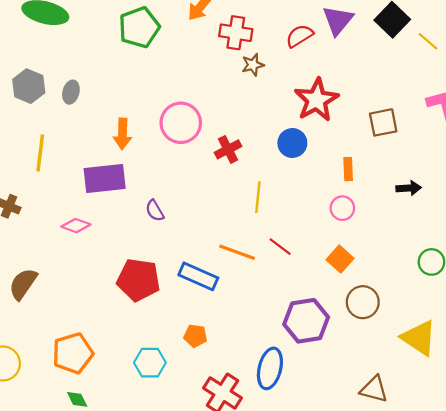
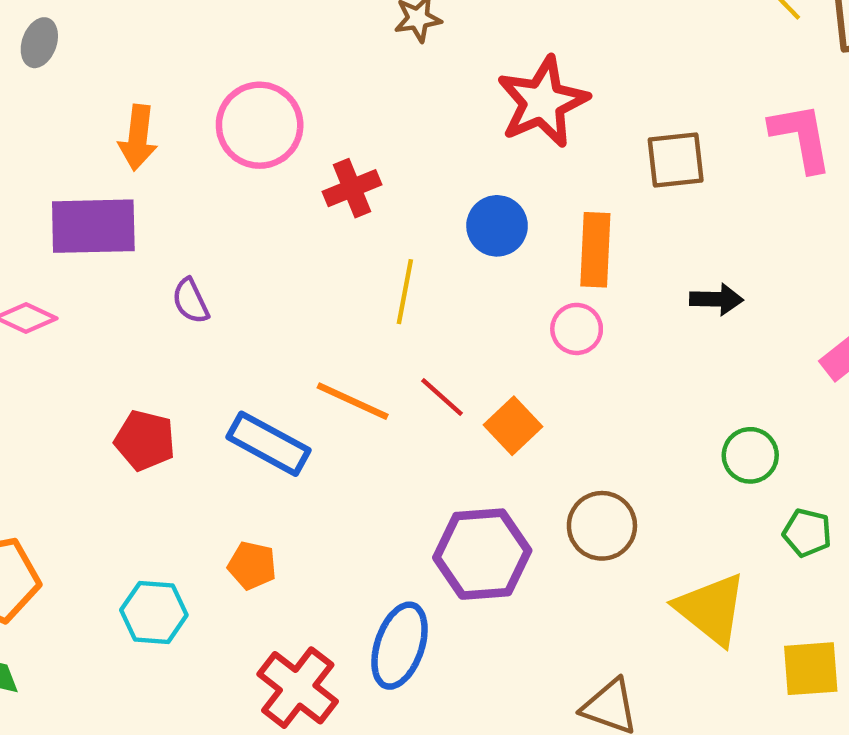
blue circle: (292, 143) -> (497, 226), moved
orange rectangle: (348, 169) -> (595, 250), size x1.5
orange square: (340, 259) -> (513, 426), moved
red pentagon: (138, 280) -> (145, 440), size x0.7

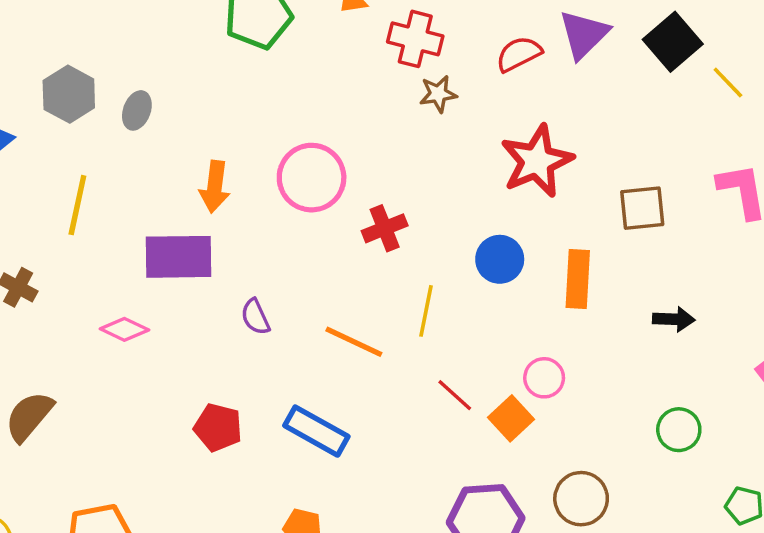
pink circle: (577, 329) -> (544, 378), moved
orange line: (353, 401) -> (354, 342), moved
green circle: (750, 455) -> (679, 430), moved

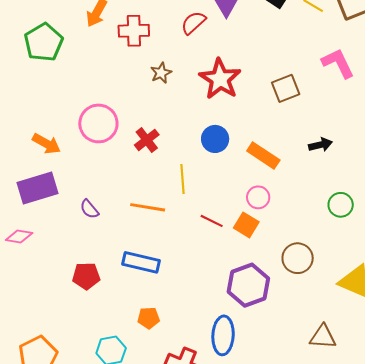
brown star: (438, 94) -> (161, 73), moved
orange arrow: (215, 187) -> (46, 144), turned -52
orange rectangle: (578, 279) -> (263, 155), moved, turned -44

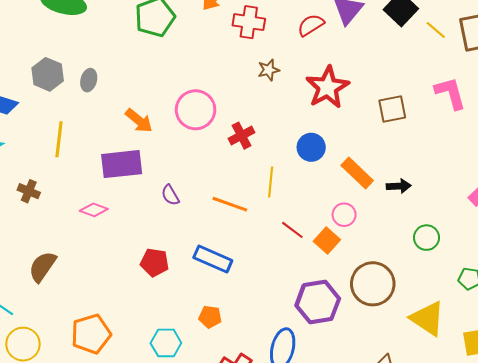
black arrow: (320, 145) -> (399, 186), moved
brown circle: (298, 258) -> (373, 284), size x1.4

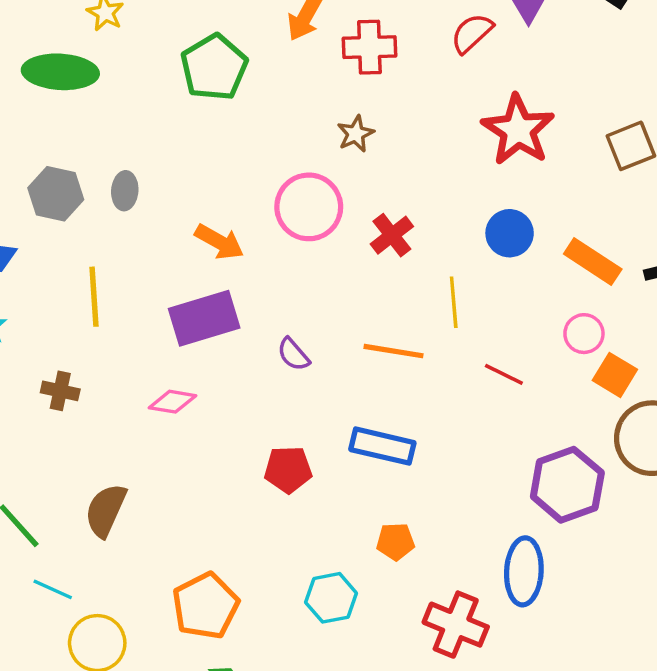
brown star: (269, 70) -> (356, 134), moved
orange square: (327, 240) -> (615, 375), moved

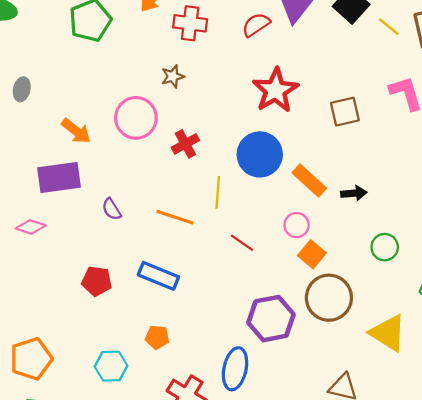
blue circle: (510, 233) -> (260, 154), size x1.5

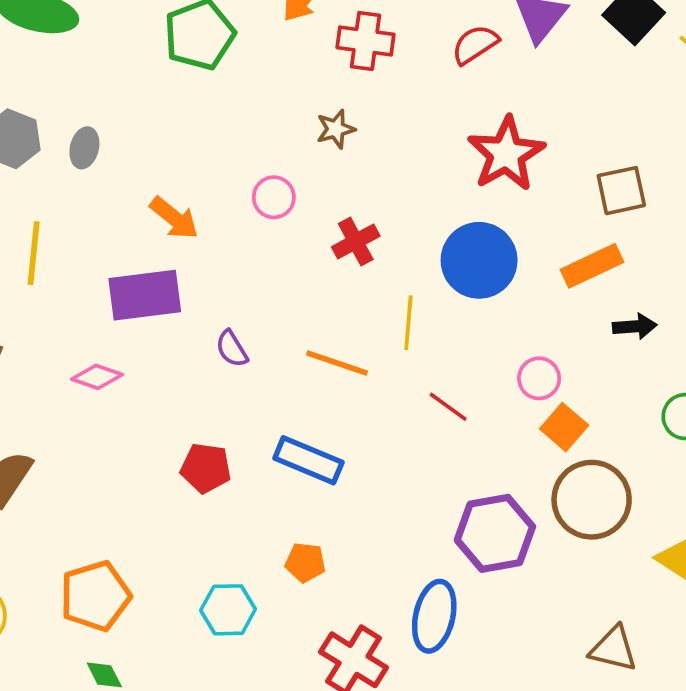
pink circle: (136, 118) -> (274, 197), size x0.6
orange rectangle: (309, 181) -> (592, 266), moved, turned -68

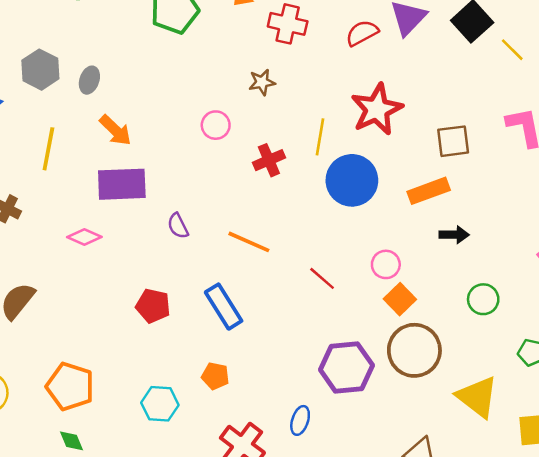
orange arrow: (174, 218) -> (115, 130), moved
yellow line: (408, 323) -> (320, 137), moved
blue rectangle: (308, 460) -> (224, 307), turned 30
orange pentagon: (95, 596) -> (70, 386), turned 30
blue ellipse: (434, 616) -> (300, 420), size x0.6

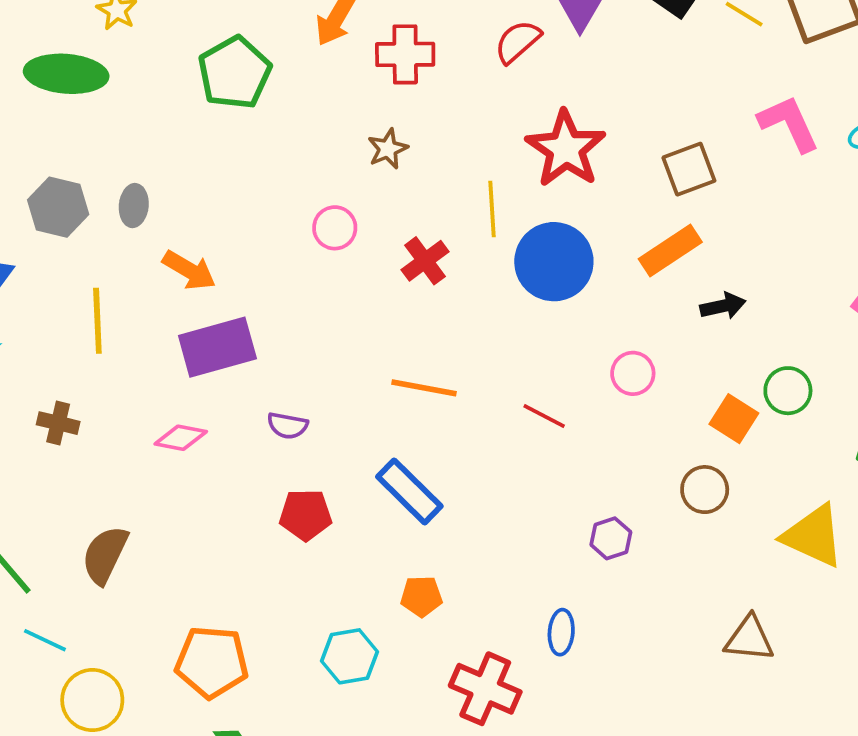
purple semicircle: (178, 226) -> (287, 426), moved, turned -40
orange square: (400, 299) -> (734, 419), moved
brown circle: (414, 350) -> (705, 490), size x0.6
purple hexagon: (346, 368) -> (611, 538), size x0.5

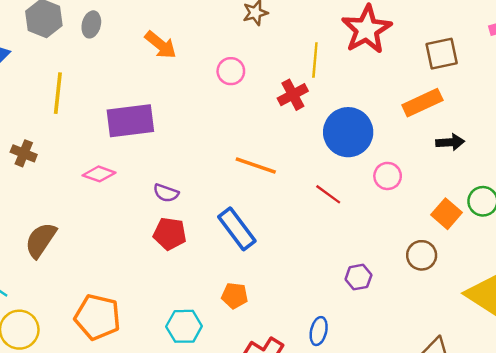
pink circle: (335, 228) -> (231, 71), moved
red cross: (425, 261) -> (293, 95), moved
blue circle: (554, 262) -> (348, 132), moved
orange arrow: (189, 270) -> (161, 45), moved
purple semicircle: (287, 426) -> (166, 193), moved

